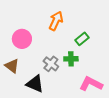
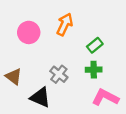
pink circle: (22, 39) -> (29, 32), moved
green cross: (71, 59) -> (94, 70), moved

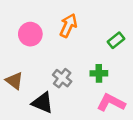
green rectangle: (95, 45) -> (116, 40), moved

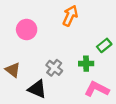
orange arrow: (68, 26) -> (70, 16), moved
green rectangle: (116, 40) -> (104, 45), moved

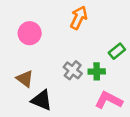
gray cross: (54, 68) -> (73, 70), moved
brown triangle: (13, 70) -> (25, 79), moved

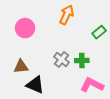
green rectangle: (117, 51) -> (99, 32), moved
brown triangle: (25, 79) -> (21, 67), turned -42

